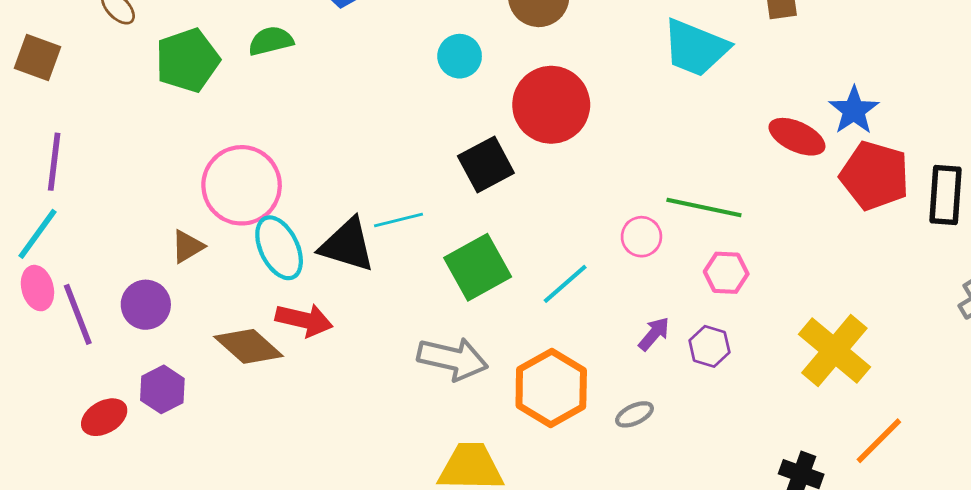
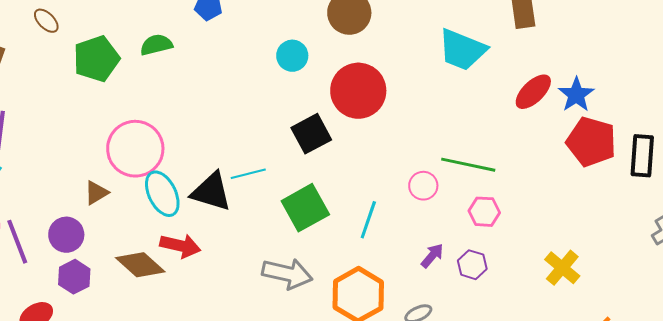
red ellipse: (797, 137) -> (533, 92), moved, turned -69
cyan line: (565, 284) -> (368, 220), turned -30
yellow cross: (834, 351) -> (562, 268), size x0.7
purple hexagon: (162, 389) -> (74, 277), moved

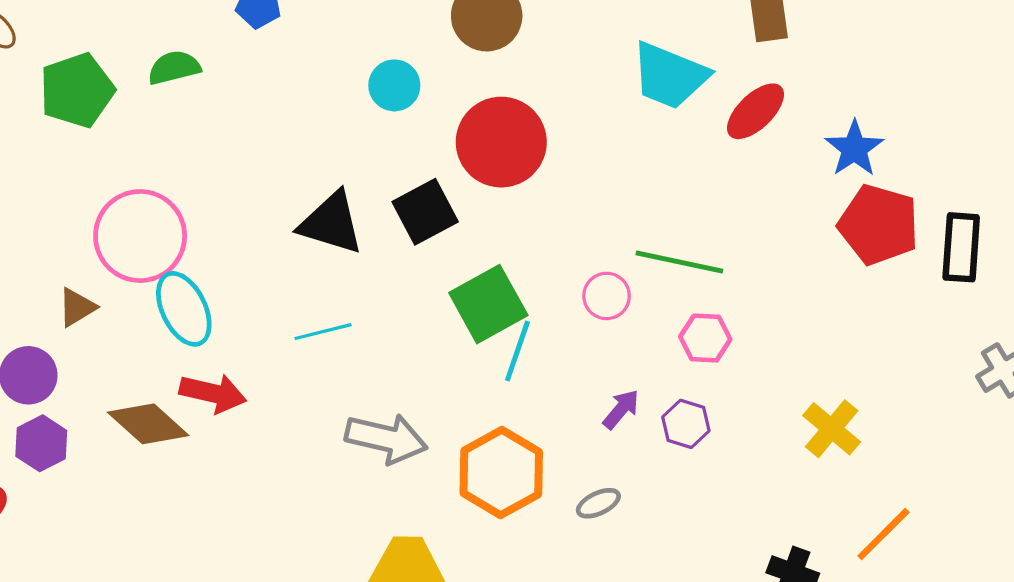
red ellipse: (533, 92) -> (756, 111), moved
cyan line: (248, 174) -> (323, 332), moved
black triangle: (211, 192) -> (331, 223), moved
green square: (305, 208) -> (488, 304), moved

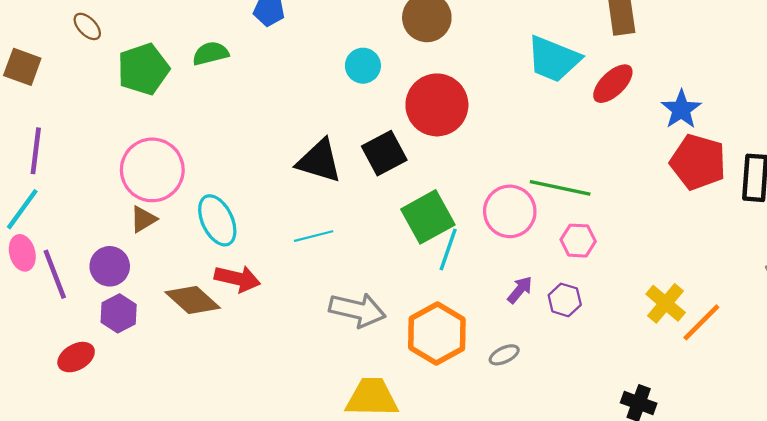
pink circle: (140, 236) -> (152, 170), moved
pink circle: (607, 296) -> (510, 211), size x1.6
orange line: (883, 534) -> (701, 322), moved

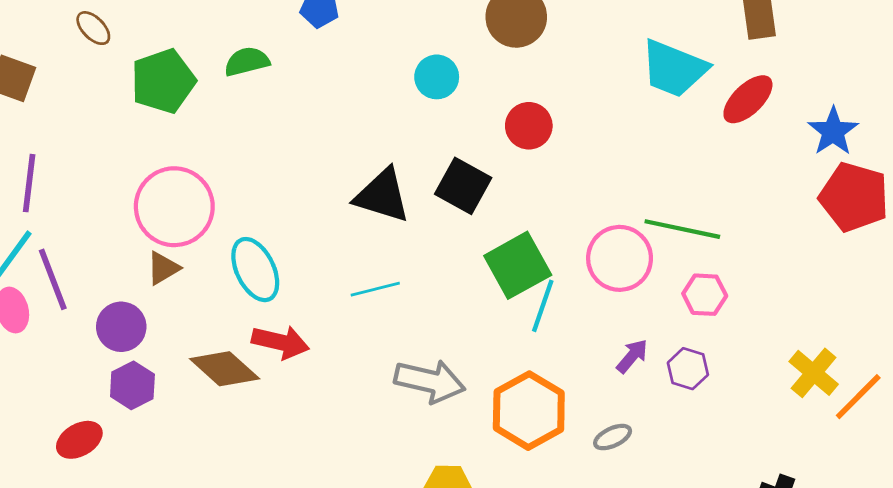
red circle: (437, 105) -> (529, 126), size x0.6
black square: (384, 153) -> (463, 186), turned -33
purple line: (55, 274) -> (53, 279), moved

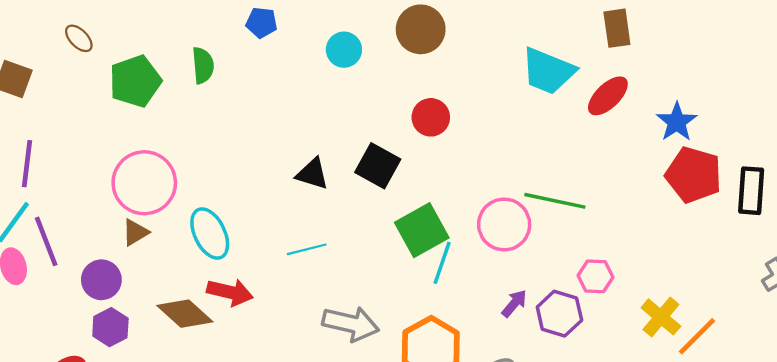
green semicircle: (247, 62) -> (203, 65), turned 99
cyan circle: (437, 77) -> (344, 50), moved
black triangle: (382, 196) -> (312, 174), size x0.7
pink hexagon: (705, 295) -> (596, 276), moved
purple hexagon: (688, 369) -> (559, 314), size x1.4

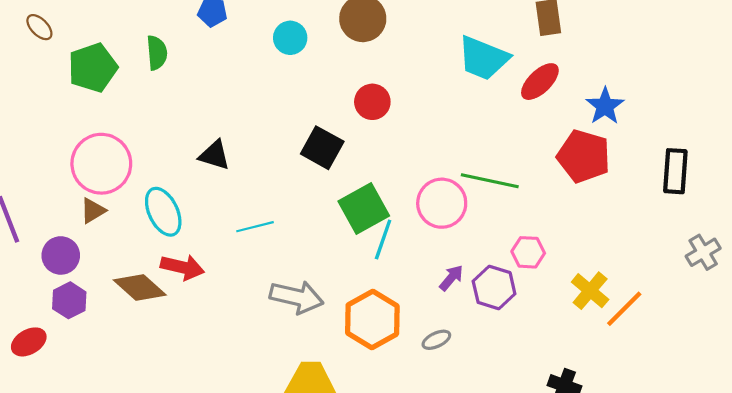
black triangle: (312, 174) -> (214, 155), moved
red pentagon: (694, 175) -> (584, 156), moved

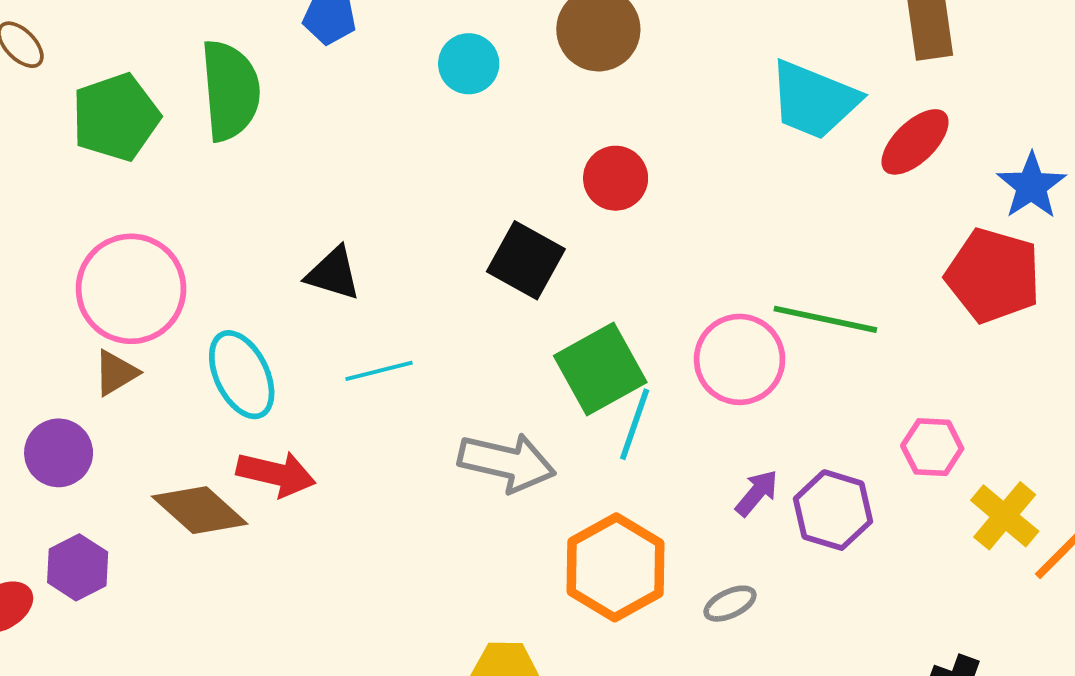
green semicircle: (157, 53) -> (230, 90), size x1.6
cyan line: (255, 227) -> (379, 371), moved
pink hexagon: (528, 252) -> (932, 447), moved
gray arrow: (297, 297) -> (507, 462), moved
purple hexagon: (69, 300) -> (78, 567), moved

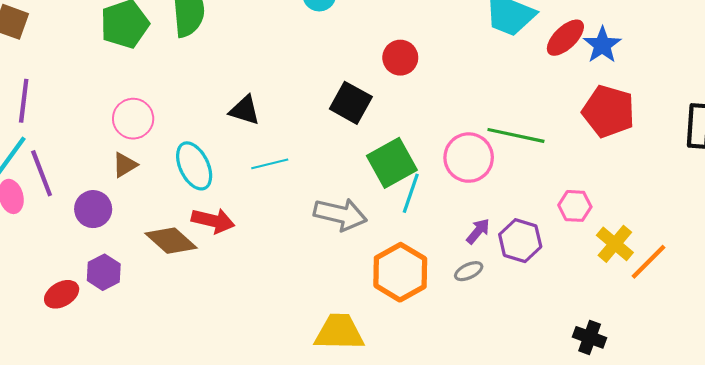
blue star: (1031, 186) -> (602, 45), moved
pink circle: (131, 289) -> (133, 119), size x0.7
gray ellipse: (730, 604) -> (469, 271), moved

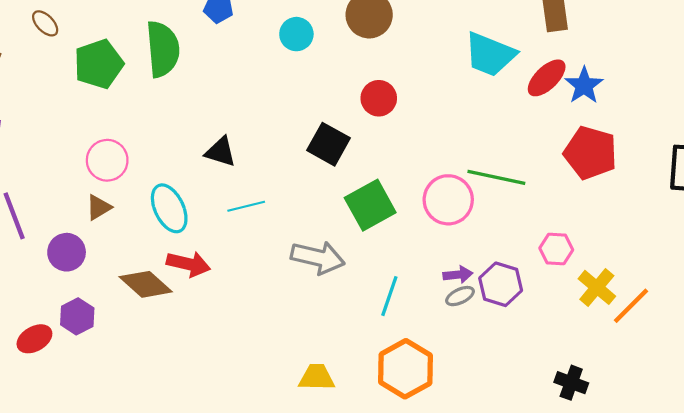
cyan line: (411, 193) -> (389, 296), moved
purple arrow: (478, 231) -> (458, 275), turned 44
gray ellipse: (469, 271) -> (460, 296), moved
orange hexagon: (400, 272) -> (405, 369), moved
yellow trapezoid: (339, 332) -> (317, 377), size x0.7

